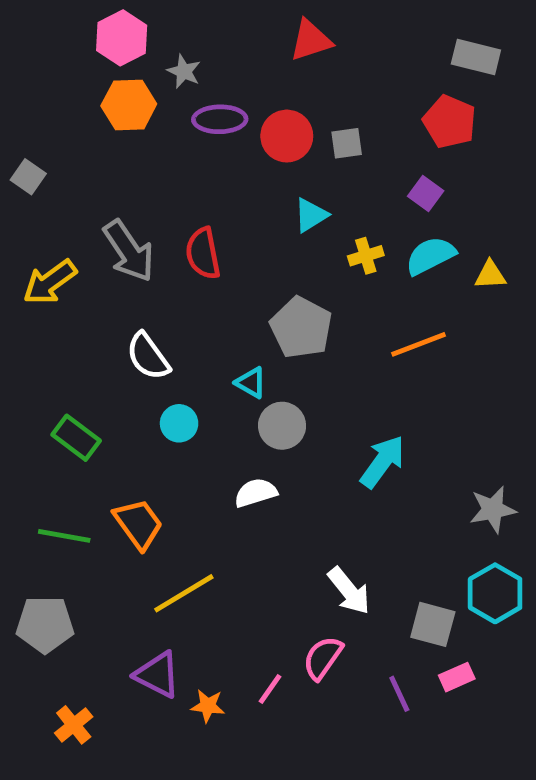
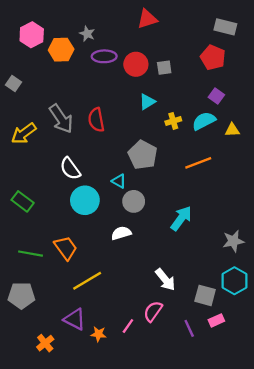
pink hexagon: (122, 38) -> (32, 35), moved
purple square: (426, 194) -> (216, 96), moved
cyan circle: (179, 423) -> (85, 200), size x1.6
green rectangle: (76, 438) -> (23, 201), moved
orange cross: (74, 725) -> (45, 343), moved

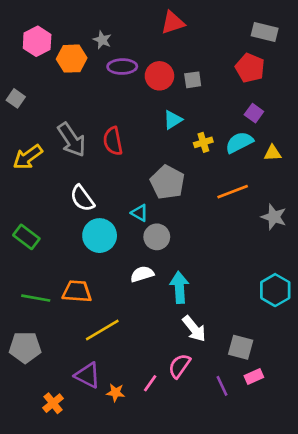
cyan arrow: (181, 218) -> (179, 287), moved, turned -40
gray star: (233, 241) -> (274, 217), moved, turned 30
orange trapezoid: (66, 248) -> (77, 291), turned -50
cyan hexagon: (234, 281) -> (275, 290), moved

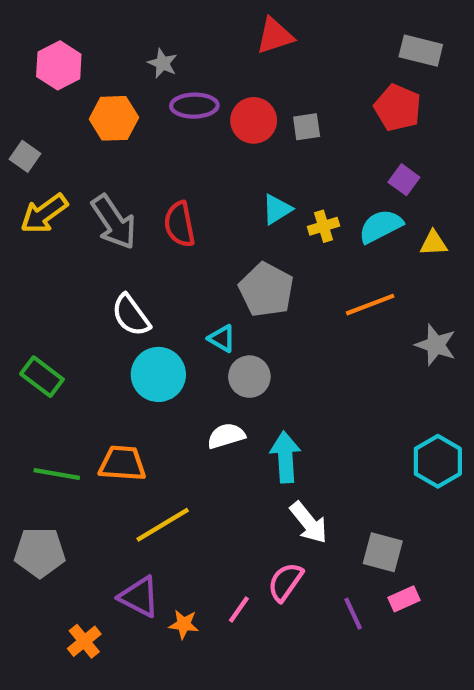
orange hexagon: (72, 59) -> (114, 118), moved
cyan triangle: (173, 120) -> (277, 209), moved
yellow arrow: (28, 157) -> (44, 214), moved

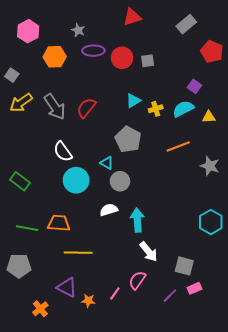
gray rectangle: (421, 51) -> (186, 24), moved, turned -54
red pentagon: (398, 108) -> (212, 52), moved
red semicircle: (180, 224) -> (86, 108), turned 50
yellow line: (163, 525) -> (78, 253), turned 32
purple line: (353, 614) -> (170, 296), turned 70

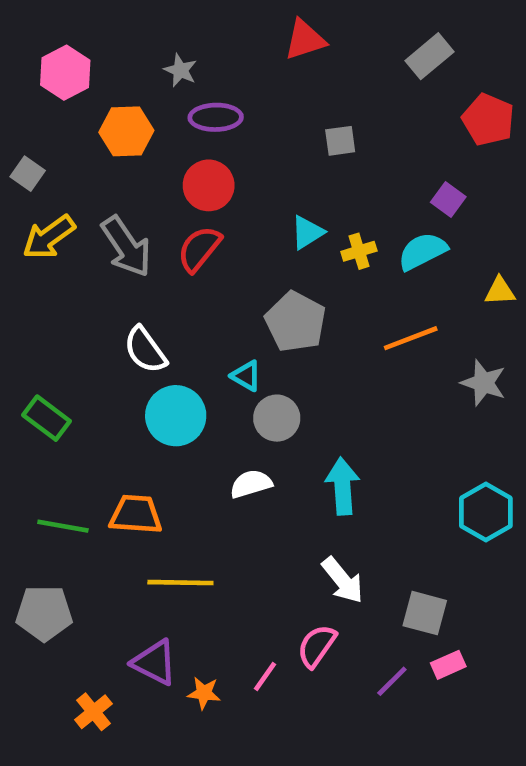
red circle: (122, 58) -> (209, 185), moved
yellow triangle: (209, 117) -> (500, 291), moved
cyan arrow: (137, 220) -> (343, 486), moved

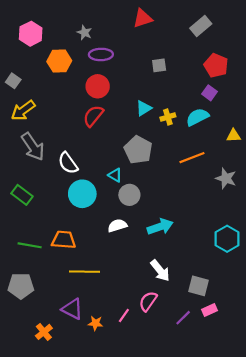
red pentagon: (488, 120) -> (216, 65), moved
gray arrow: (126, 247) -> (33, 147), moved
cyan arrow: (343, 486) -> (160, 227), turned 75

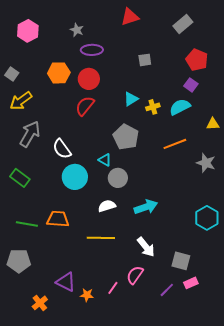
orange hexagon: (59, 61) -> (59, 73), moved
gray arrow: (33, 147) -> (30, 134), turned -116
yellow line: (84, 272) -> (101, 238), moved

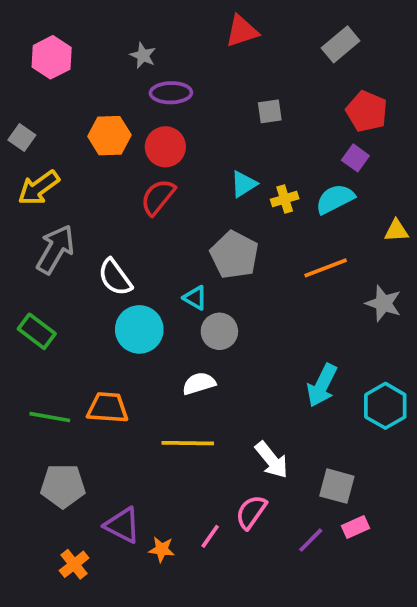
cyan arrow: (146, 207) -> (322, 385), moved, turned 135
gray pentagon: (19, 261) -> (63, 486), moved

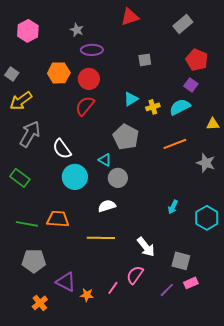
cyan arrow: (322, 385) -> (173, 207), size x0.6

